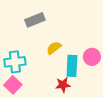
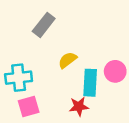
gray rectangle: (35, 20) -> (44, 25), turned -30
pink square: (13, 85) -> (29, 106), moved, turned 30

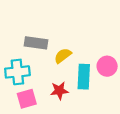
gray rectangle: (44, 25) -> (36, 43), moved, turned 60
red star: (79, 106) -> (59, 91), moved

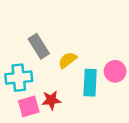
gray rectangle: (36, 43) -> (39, 46), turned 50
red star: (59, 91) -> (51, 100), moved

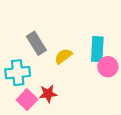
cyan rectangle: (90, 83) -> (97, 49), moved
pink square: (29, 106) -> (27, 100), turned -30

